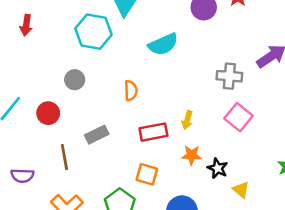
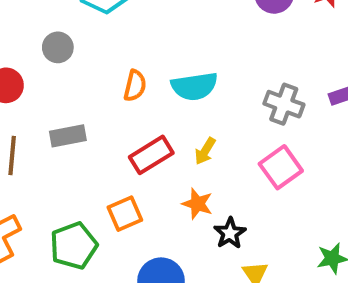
cyan semicircle: (163, 44) -> (194, 86), moved
red rectangle: (153, 132) -> (151, 155), turned -36
orange square: (147, 174) -> (125, 214), turned 35

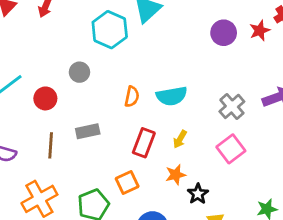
gray cross: (284, 104) -> (232, 106), turned 30
red rectangle: (151, 155) -> (144, 143), turned -36
orange star: (197, 204) -> (176, 175), turned -30

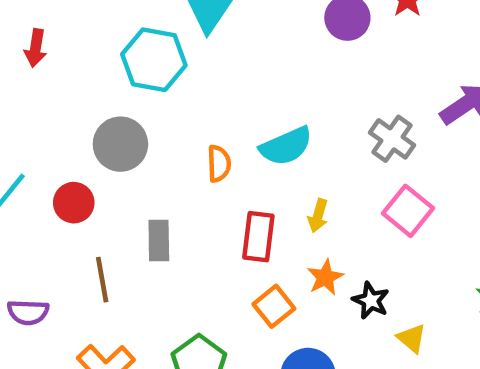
gray circle: (79, 72) -> (120, 144), size x1.5
gray rectangle: (88, 131) -> (159, 241), turned -65
orange square: (127, 182) -> (274, 306), moved

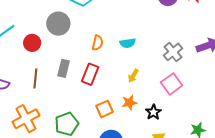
cyan semicircle: (286, 146) -> (128, 43), size x0.7
red rectangle: (258, 237) -> (90, 74), moved
black star: (371, 300) -> (153, 112), moved

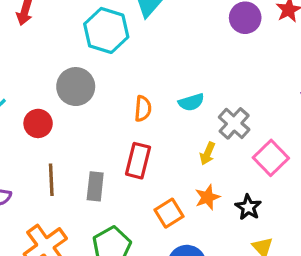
gray cross: (173, 52) -> (234, 123), moved
gray rectangle: (64, 68) -> (95, 186), moved

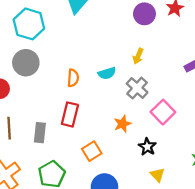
cyan hexagon: (106, 30) -> (29, 24), moved
yellow arrow: (208, 153) -> (138, 56), moved
orange star: (207, 197) -> (123, 124), moved

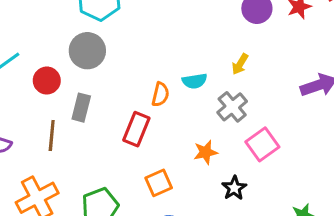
orange semicircle: (73, 78) -> (160, 94), moved
gray rectangle: (40, 133) -> (81, 108), moved

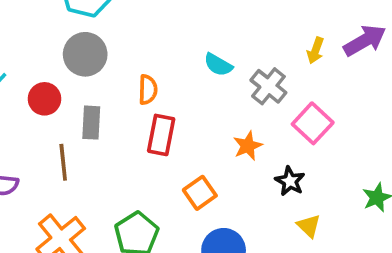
yellow arrow: (240, 64) -> (315, 50), moved
cyan semicircle: (195, 81) -> (218, 65), turned 50
orange semicircle: (160, 94) -> (148, 90), moved

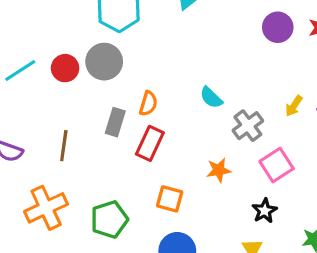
red circle: (44, 99) -> (65, 68), moved
gray rectangle: (91, 123) -> (115, 122), moved
black star: (290, 181) -> (265, 211), moved
orange square: (200, 193) -> (170, 199), turned 36

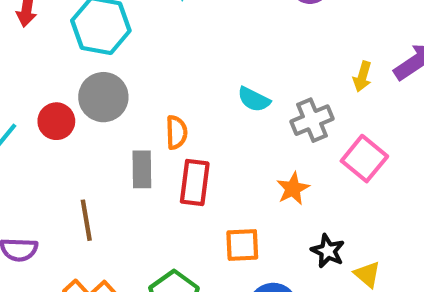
gray cross: (248, 126) -> (312, 120), turned 32
black star: (265, 211) -> (328, 251), moved

